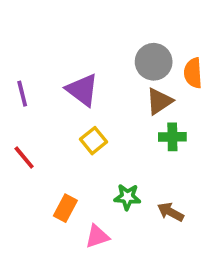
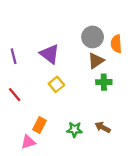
green star: (127, 197) -> (74, 130), moved
pink triangle: (97, 236) -> (28, 142), moved

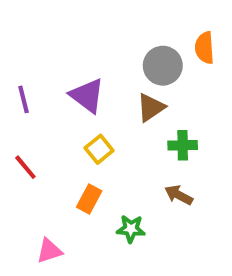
orange semicircle: (116, 44) -> (205, 48), moved
brown triangle: (96, 61) -> (151, 107), moved
orange rectangle: (39, 125) -> (89, 199), moved
brown arrow: (103, 127) -> (179, 195), moved

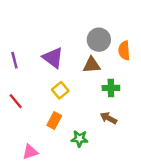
orange semicircle: (205, 48) -> (124, 51), moved
brown triangle: (151, 107) -> (92, 65), turned 30

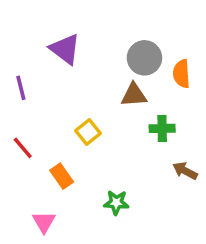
purple triangle: (53, 58) -> (65, 49), moved
brown arrow: (109, 118) -> (185, 171), moved
orange rectangle: (54, 120) -> (62, 176), moved, turned -63
pink triangle: (30, 152) -> (44, 222), turned -42

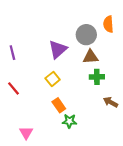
purple triangle: (65, 49) -> (58, 49), moved, turned 42
orange semicircle: (182, 74) -> (108, 24), moved
brown triangle: (134, 95) -> (90, 57), moved
orange rectangle: (62, 176) -> (59, 105), moved

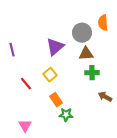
red line: (14, 88) -> (26, 84), moved

